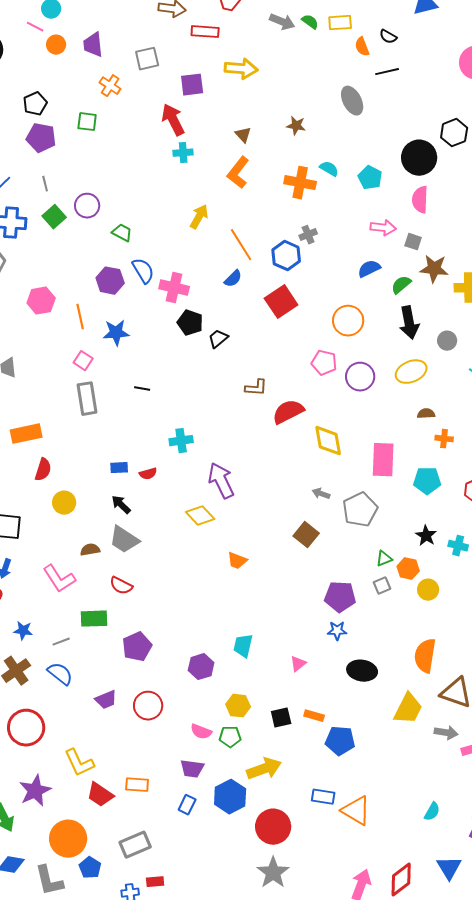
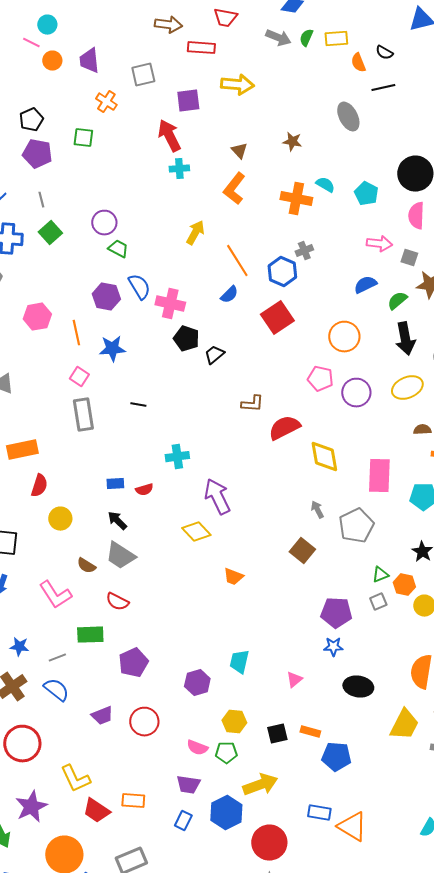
green semicircle: (310, 22) -> (306, 38), turned -102
purple circle: (87, 206) -> (104, 223), moved
gray arrow: (321, 494) -> (317, 510), turned 42
brown semicircle: (90, 550) -> (86, 566), turned -138

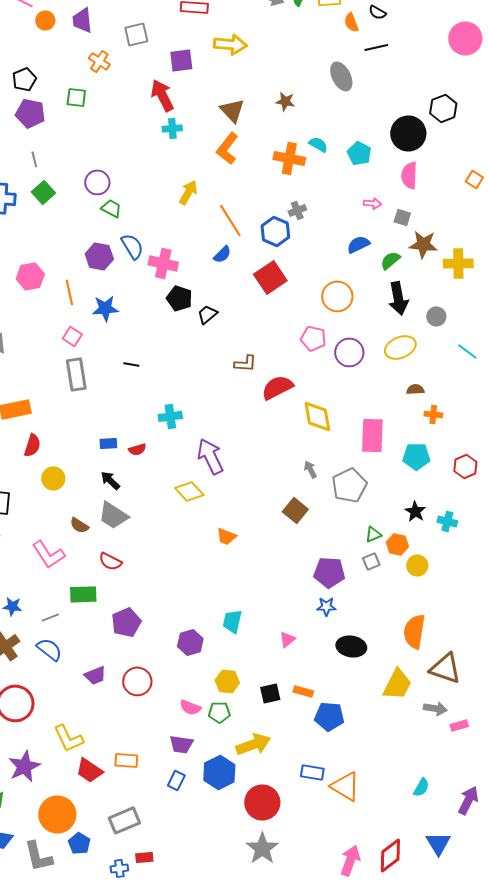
brown triangle: (239, 151) -> (232, 110), size x1.5
pink arrow: (379, 244) -> (372, 203), size x0.7

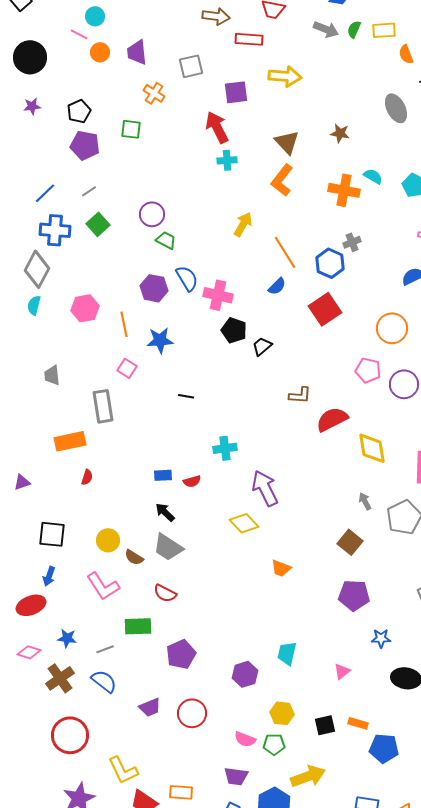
gray line: (34, 159) -> (89, 191), turned 70
gray rectangle: (76, 374) -> (103, 406), moved
red semicircle: (32, 445) -> (87, 477), size x0.7
yellow circle: (53, 478) -> (108, 540), moved
purple pentagon: (329, 572) -> (354, 595), moved

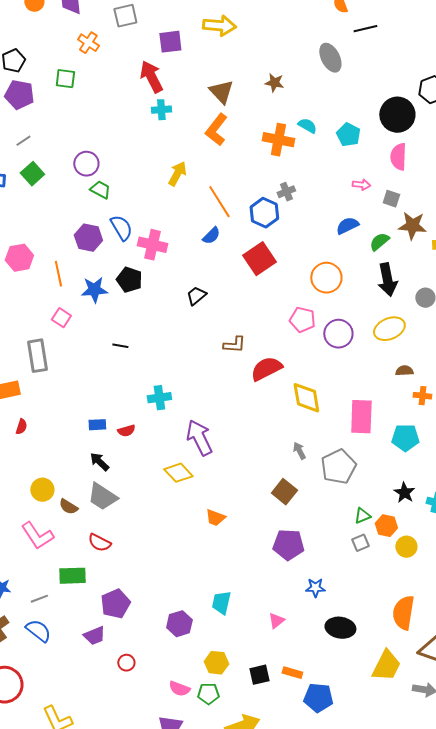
black pentagon: (234, 330) -> (129, 280), moved
purple trapezoid: (150, 707) -> (94, 636), moved
red circle: (192, 713) -> (126, 663), size x0.6

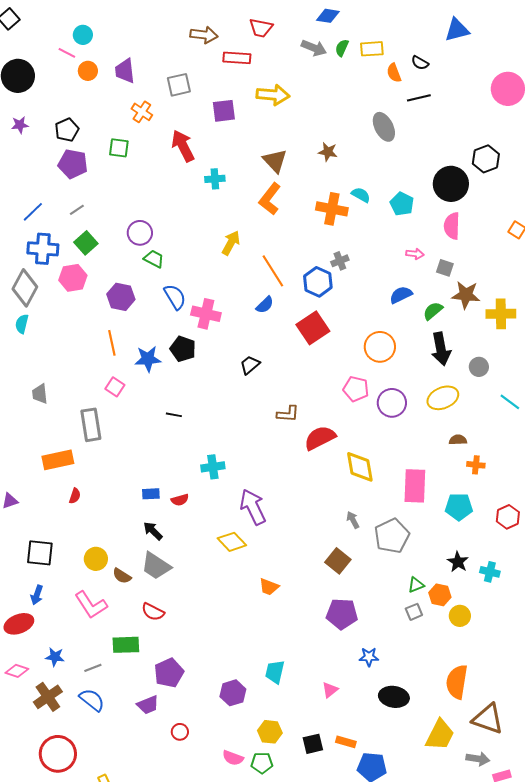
red arrow: (151, 77) -> (183, 146), moved
purple hexagon: (88, 238) -> (121, 297), moved
pink hexagon: (19, 258) -> (73, 278), moved

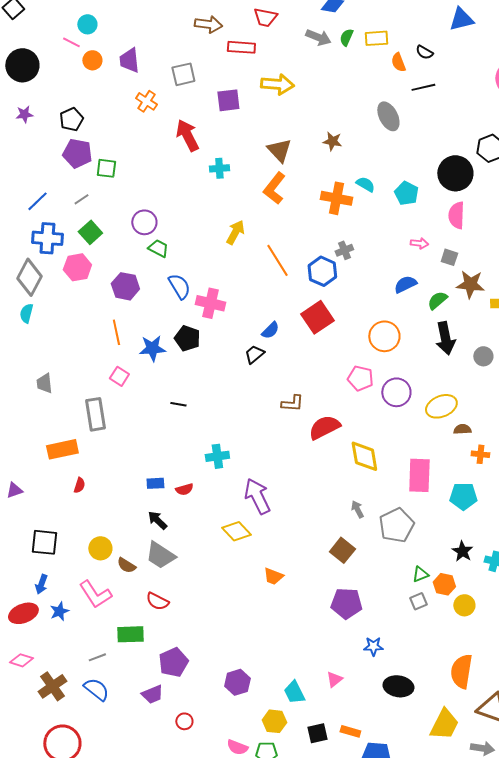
green square: (119, 148) -> (106, 168), moved
blue semicircle: (265, 305) -> (270, 330), moved
yellow ellipse: (443, 398) -> (441, 406), moved
blue star: (55, 657) -> (59, 611), moved, turned -30
cyan trapezoid: (275, 672) -> (294, 692), moved, turned -40

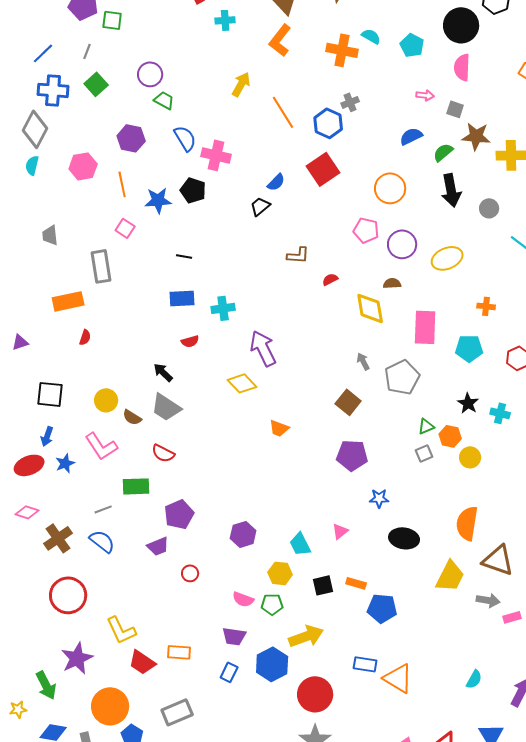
gray line: (81, 199) -> (87, 51), turned -35
pink hexagon: (77, 267) -> (83, 166), moved
red semicircle: (324, 427) -> (330, 279), size x0.5
brown semicircle: (462, 429) -> (392, 283), moved
blue rectangle: (155, 483) -> (182, 298), moved, size x1.4

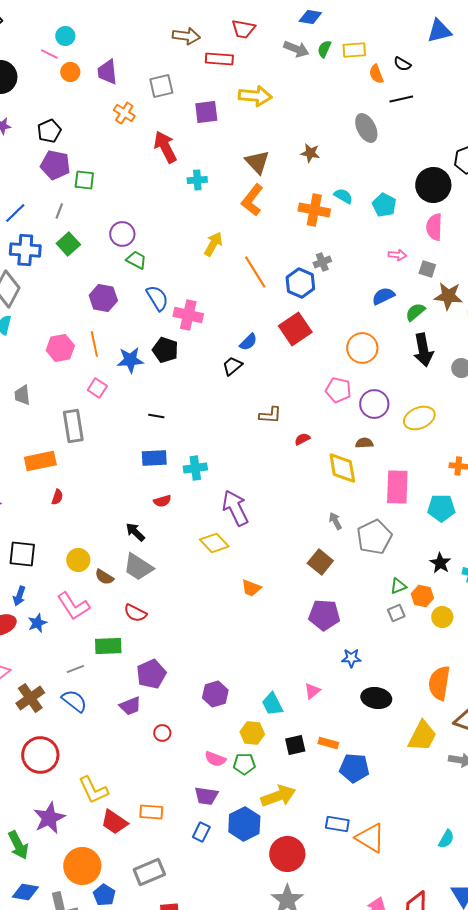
pink hexagon: (83, 166) -> (60, 348), moved

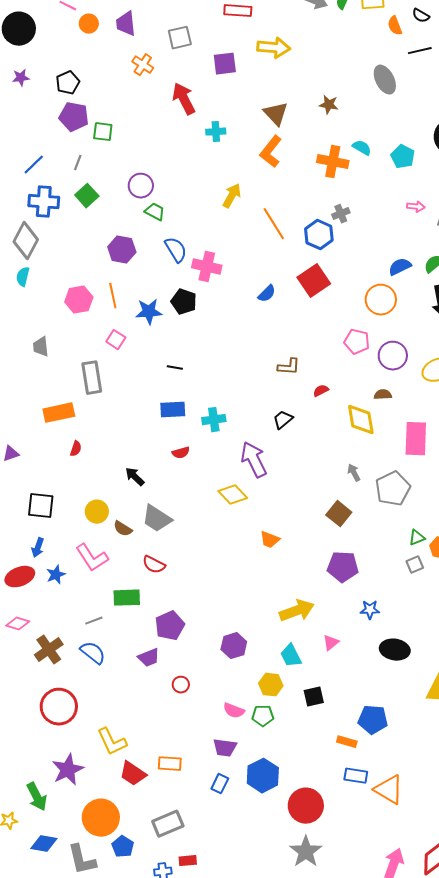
blue semicircle: (383, 296) -> (400, 267), moved
black trapezoid: (232, 366) -> (283, 420), moved
black arrow: (135, 532) -> (135, 477), moved
orange rectangle: (328, 743) -> (347, 742), moved
yellow arrow: (278, 796) -> (297, 611), moved

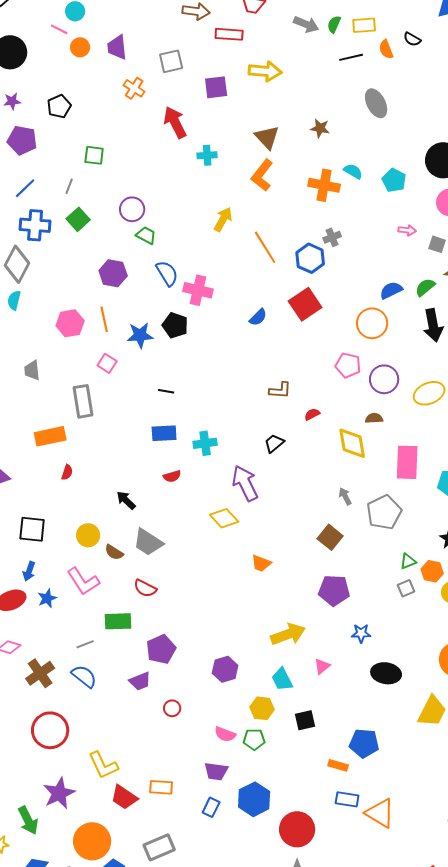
black line: (420, 51) -> (351, 57), moved
purple pentagon: (74, 117) -> (22, 140), moved

